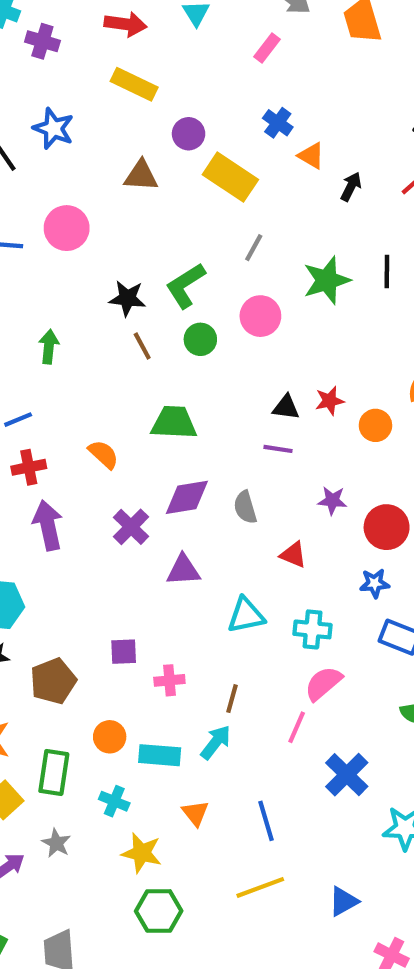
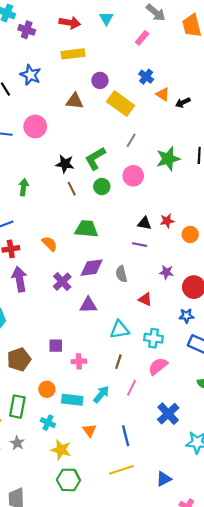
yellow rectangle: (134, 84) -> (73, 54), turned -35
black arrow: (351, 187) -> (183, 102), moved, turned -144
brown line: (232, 699) -> (118, 362), moved
pink line: (297, 727) -> (132, 388), moved

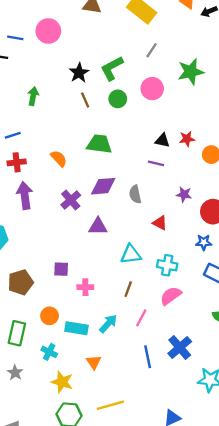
black star: (65, 164) -> (79, 73), turned 30
blue line: (126, 436) -> (148, 357), moved
yellow line: (121, 470) -> (110, 405), moved

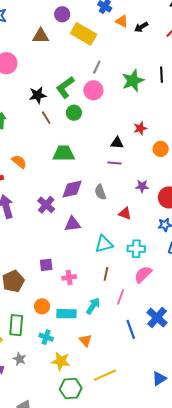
black star: (79, 73) -> (38, 95), turned 30
pink circle: (152, 89) -> (93, 90), moved
red star: (187, 139) -> (140, 128), moved
orange semicircle: (59, 158) -> (19, 162), moved

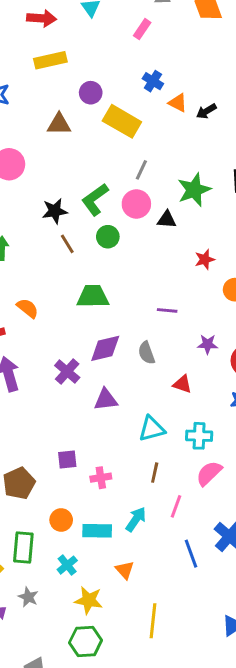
black triangle: (117, 143) -> (167, 219), moved
cyan cross: (46, 337) -> (67, 565), turned 32
yellow line: (105, 375) -> (153, 621), turned -60
green hexagon: (71, 389) -> (86, 642), moved

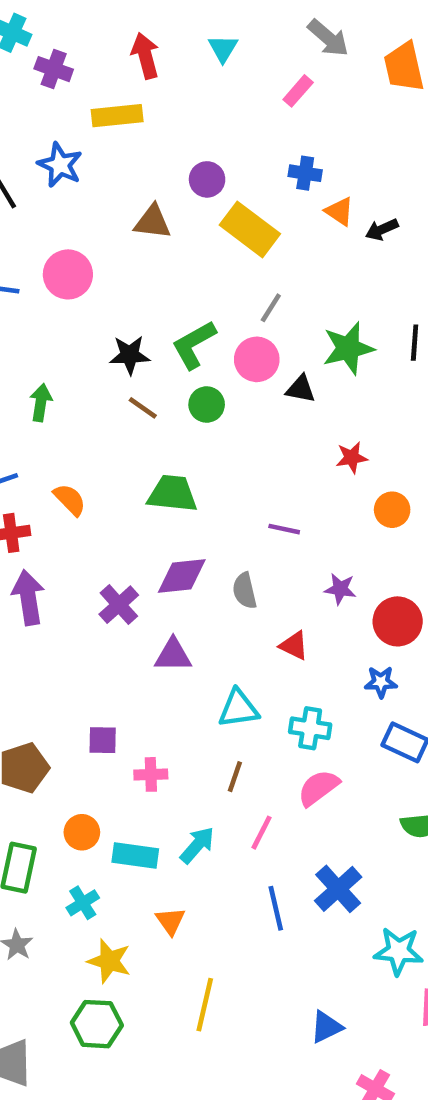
red arrow: (42, 18) -> (145, 56), turned -116
yellow rectangle: (50, 60) -> (117, 116), moved
blue cross: (153, 81) -> (305, 173), turned -30
brown line: (67, 244) -> (143, 408), turned -30

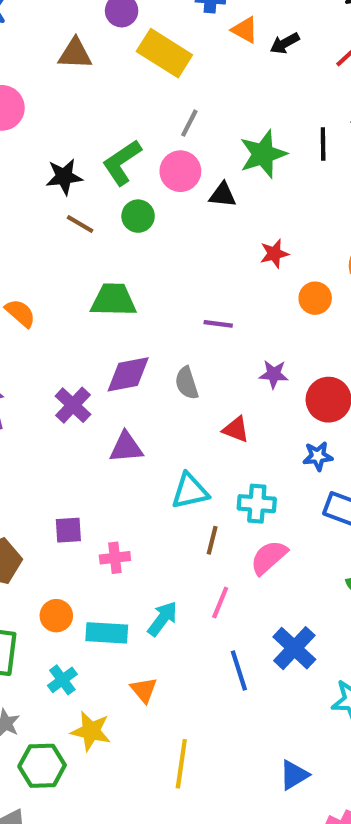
brown line: (235, 777) -> (212, 540), moved
green hexagon: (97, 1024) -> (42, 766), moved

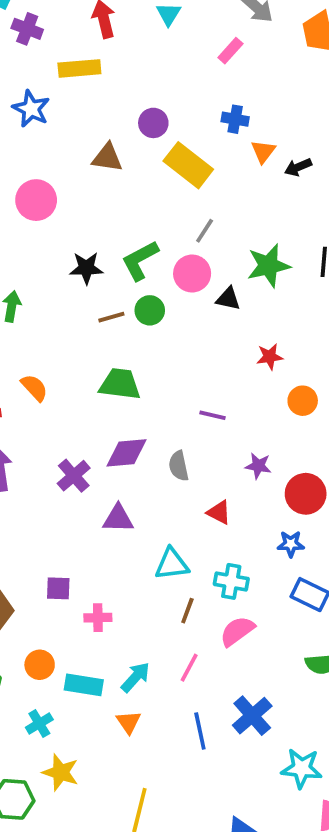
orange triangle: (245, 30) -> (263, 151), turned 32
brown line: (80, 224) -> (111, 317), moved, turned -52
orange triangle: (144, 690) -> (128, 722), moved

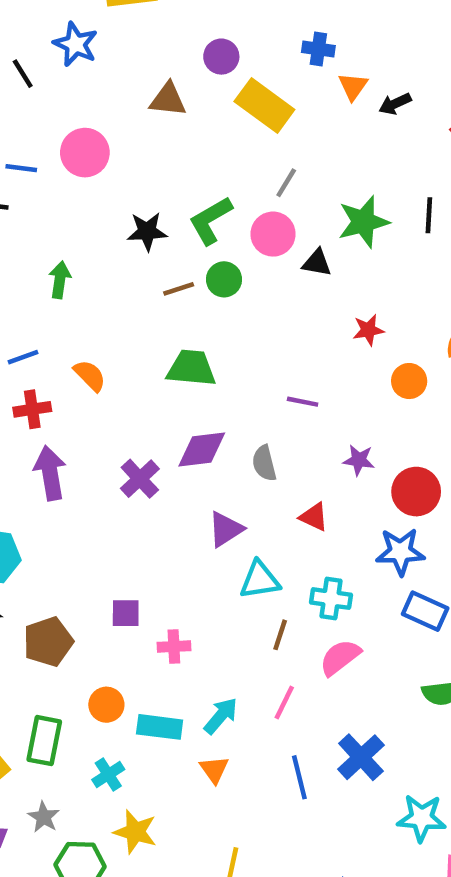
purple triangle: (118, 519) -> (226, 529), moved, turned -32
blue star: (291, 544) -> (400, 552), size x1.5

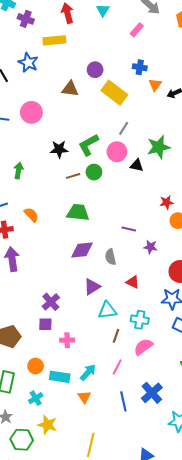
red star: (368, 330) -> (167, 202), moved
purple star: (359, 460) -> (150, 247), moved
purple cross: (140, 479) -> (51, 302), moved

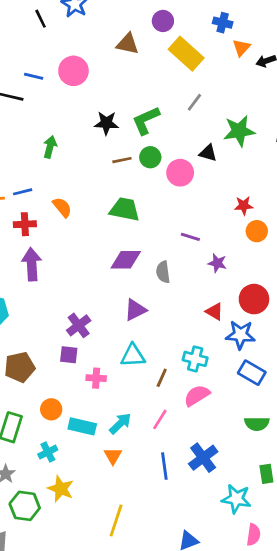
pink circle: (117, 152) -> (180, 173), moved
red triangle: (133, 282) -> (215, 312), moved
cyan triangle: (107, 310) -> (133, 356), moved

